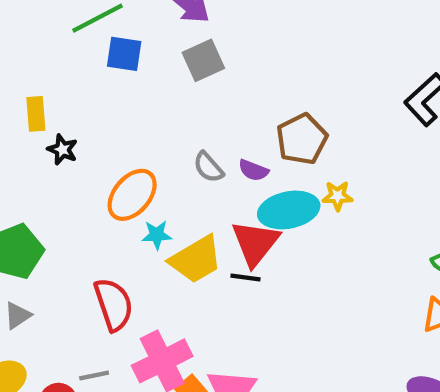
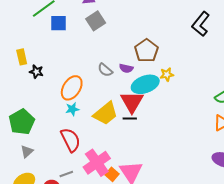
cyan star: (157, 235) -> (72, 109), moved

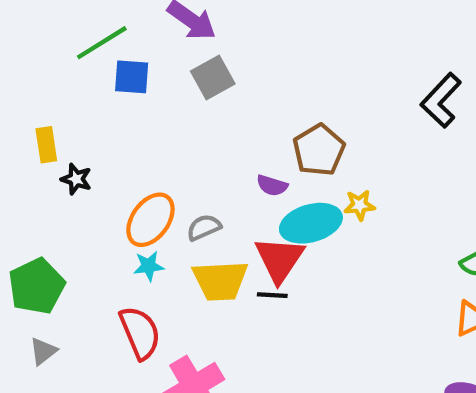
gray semicircle: (105, 70) -> (204, 227), moved, turned 112
yellow trapezoid: (106, 113) -> (220, 281), turned 32

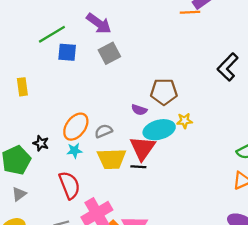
brown pentagon: (319, 150) -> (164, 92), turned 30
black star: (76, 179) -> (41, 143), moved

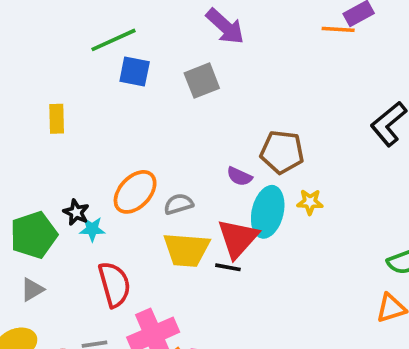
purple arrow: (99, 23) -> (225, 26), moved
cyan ellipse: (159, 130) -> (268, 212), turned -68
cyan star: (74, 151) -> (92, 229), moved

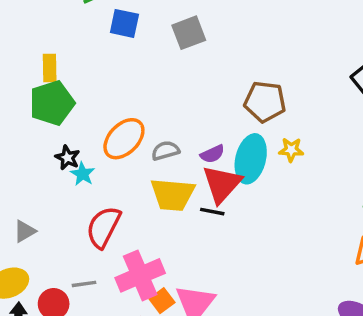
purple semicircle: (239, 176) -> (212, 154), moved, turned -50
cyan star: (92, 229) -> (83, 174), turned 30
green pentagon: (34, 235) -> (52, 103), moved
red semicircle: (114, 284) -> (103, 227), turned -138

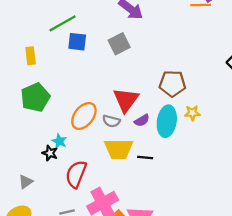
yellow rectangle: (50, 68) -> (31, 56), moved
gray semicircle: (165, 151) -> (111, 121), turned -144
black star: (67, 158) -> (50, 153), moved
red triangle: (222, 184) -> (126, 100), moved

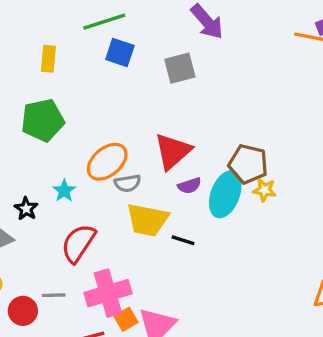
brown pentagon: (172, 84) -> (248, 164), moved
gray semicircle: (111, 121) -> (128, 183), moved, turned -36
black star: (50, 153) -> (26, 209), moved

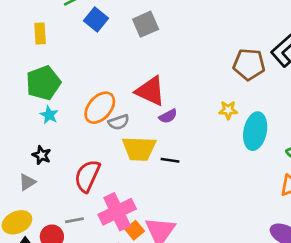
blue square: (120, 53) -> (96, 19), turned 30
red triangle: (173, 151) -> (150, 91), turned -44
brown pentagon: (248, 164) -> (249, 64), moved
cyan star: (64, 191) -> (49, 115), moved
cyan ellipse: (225, 194) -> (255, 131), moved

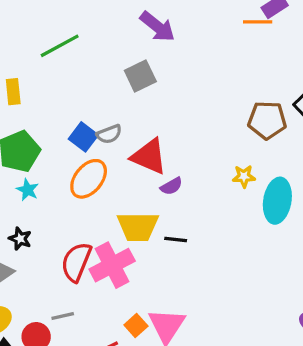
blue square: (96, 19) -> (83, 137), moved
gray semicircle: (119, 122) -> (109, 134), moved
pink cross: (117, 212) -> (112, 265), moved

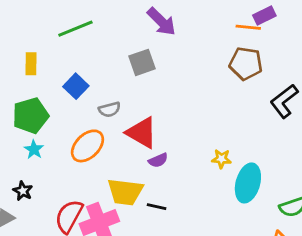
brown pentagon: (267, 120) -> (246, 64), moved
blue square: (83, 137) -> (76, 86), moved

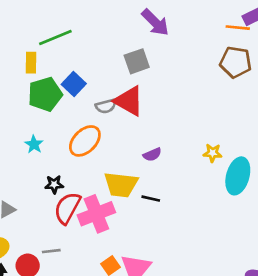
green line: (75, 29) -> (55, 37), moved
green pentagon: (30, 116) -> (45, 94), moved
red triangle: (142, 133) -> (129, 101), moved
black star: (23, 191) -> (54, 184), moved, turned -30

